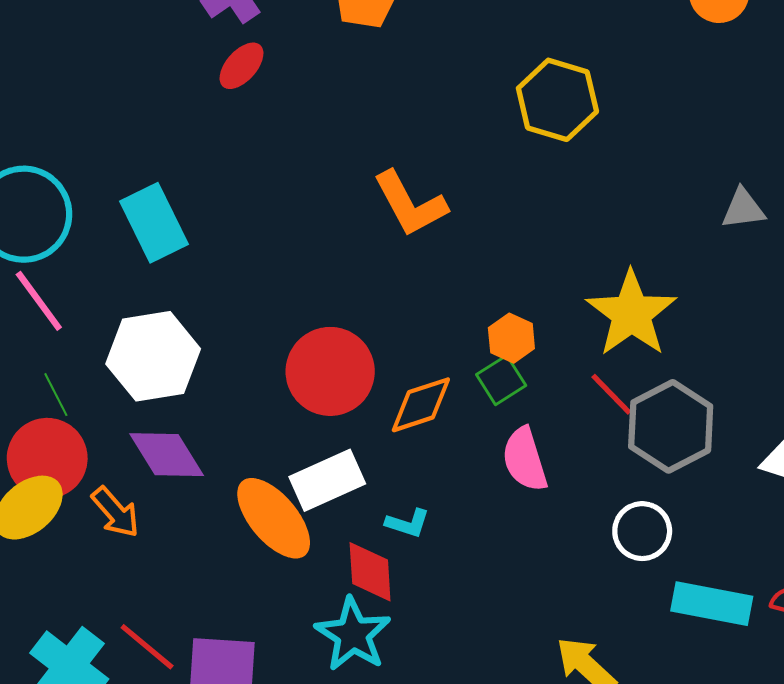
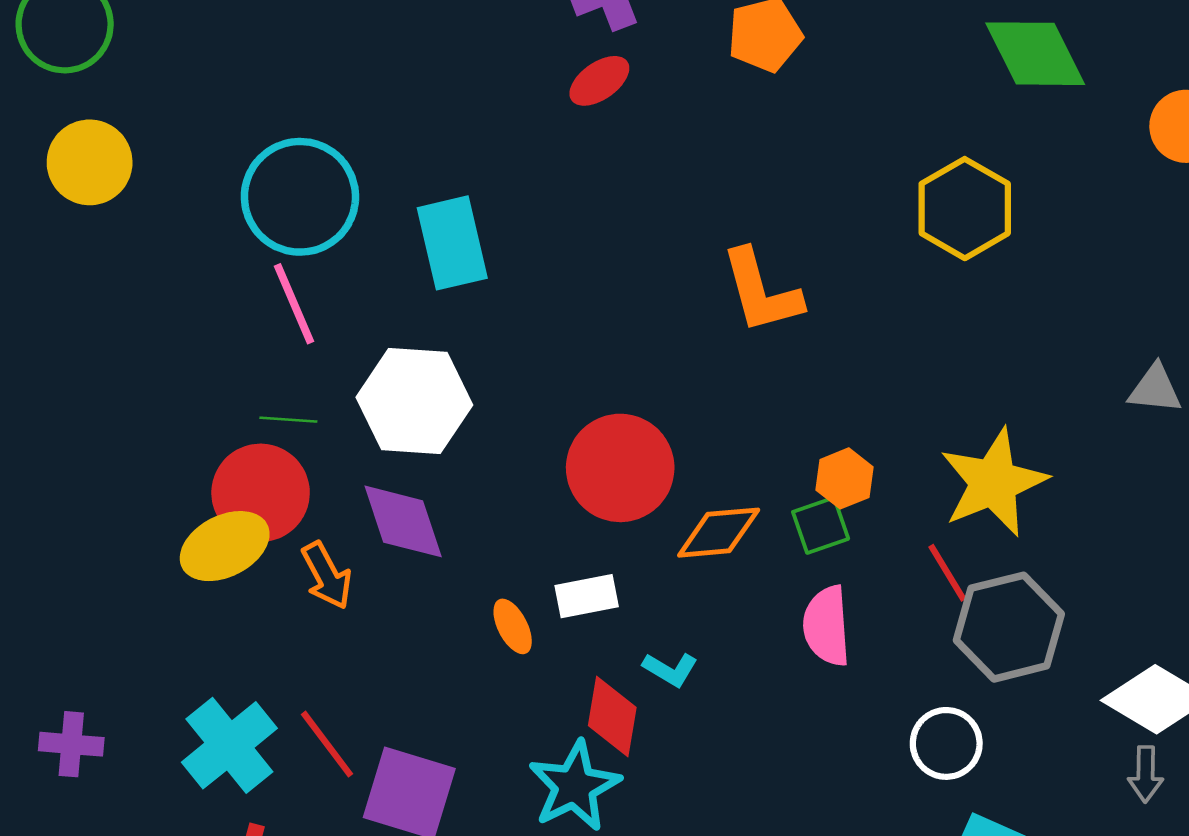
green line: (56, 395) -> (288, 420), turned -72
white rectangle: (327, 480) -> (587, 596), size x0.7
orange ellipse: (274, 518) -> (513, 626), size x0.5

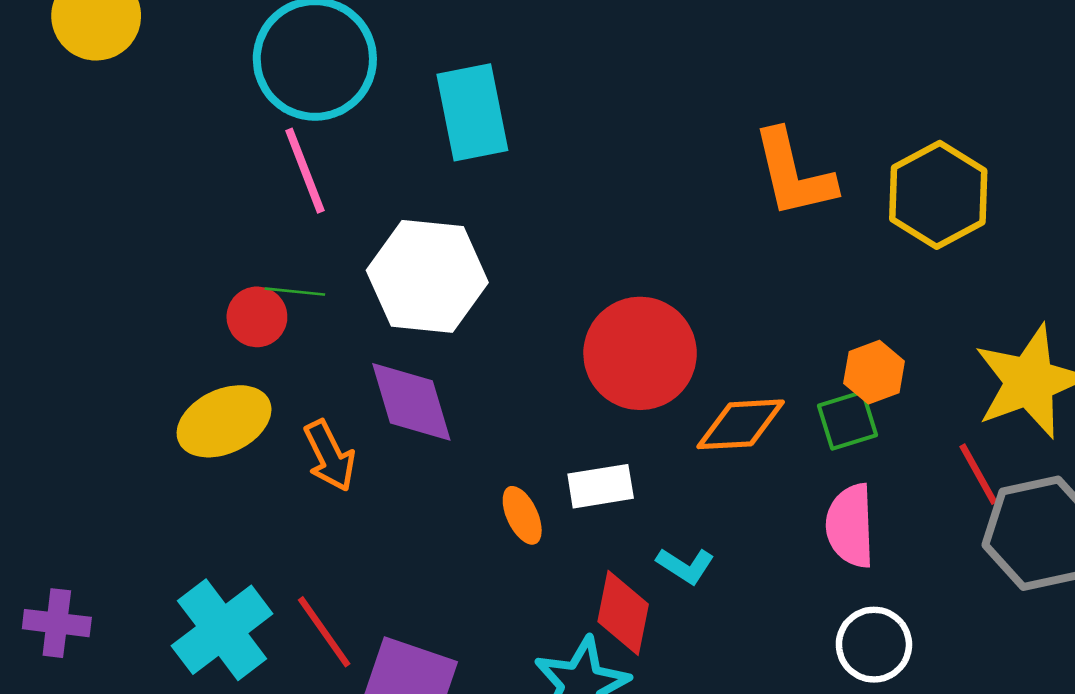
yellow hexagon: (965, 209) -> (938, 195), moved
red circle: (261, 493) -> (257, 317), moved, size x0.6
white circle: (946, 743) -> (874, 645), moved

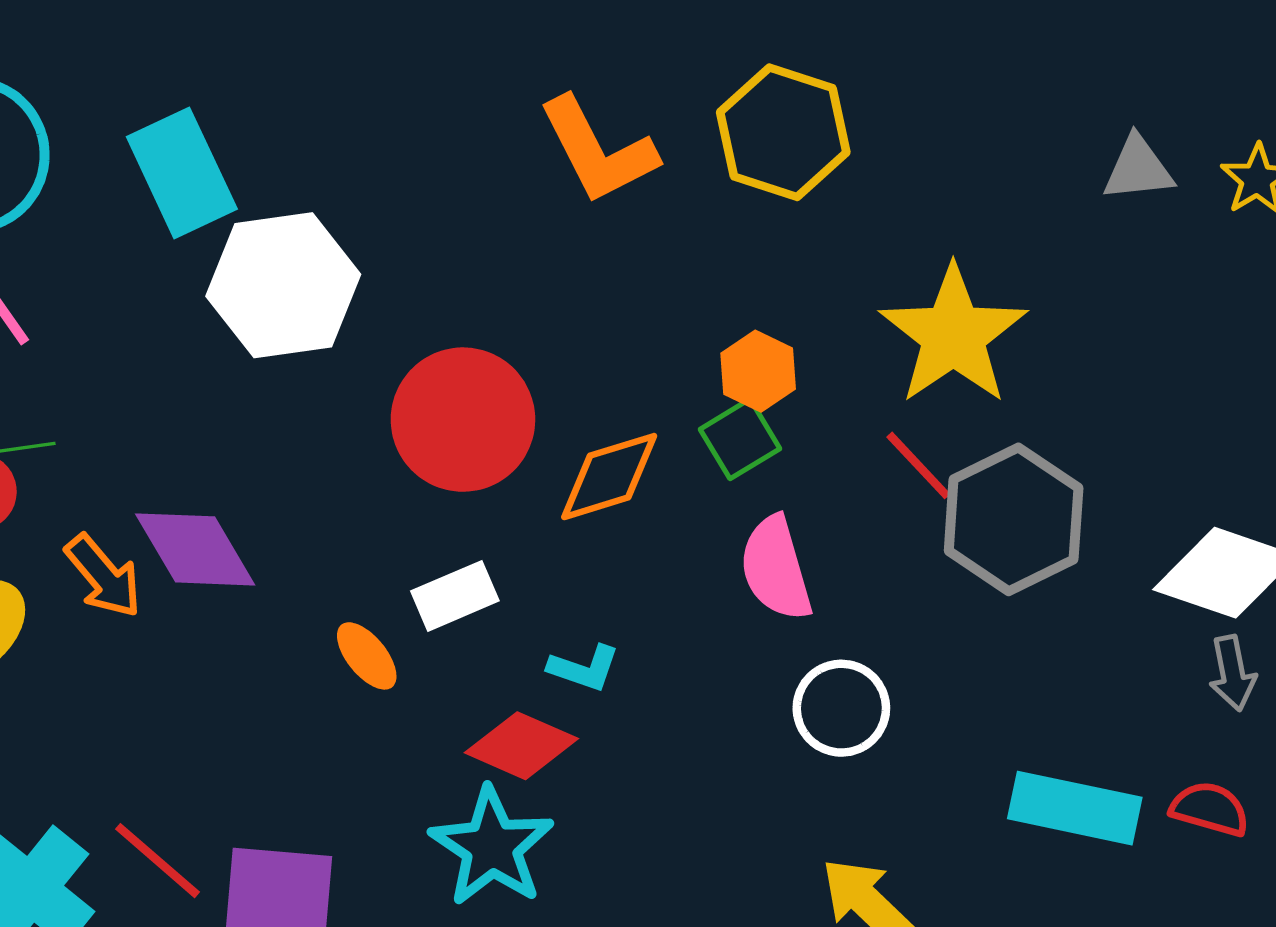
white hexagon: (427, 276) -> (283, 285), moved
orange arrow: (330, 456) -> (103, 576), moved
red diamond: (623, 613) -> (521, 746), turned -64

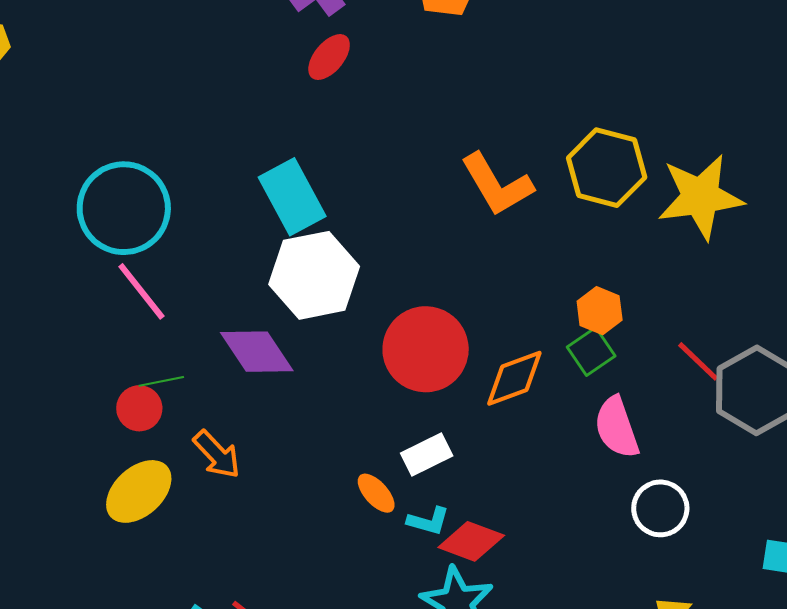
cyan rectangle: (182, 173) -> (292, 197), moved
yellow star: (953, 335) -> (701, 197), moved, turned 30
purple diamond: (195, 549) -> (257, 352), moved
cyan L-shape: (584, 668) -> (428, 521), moved

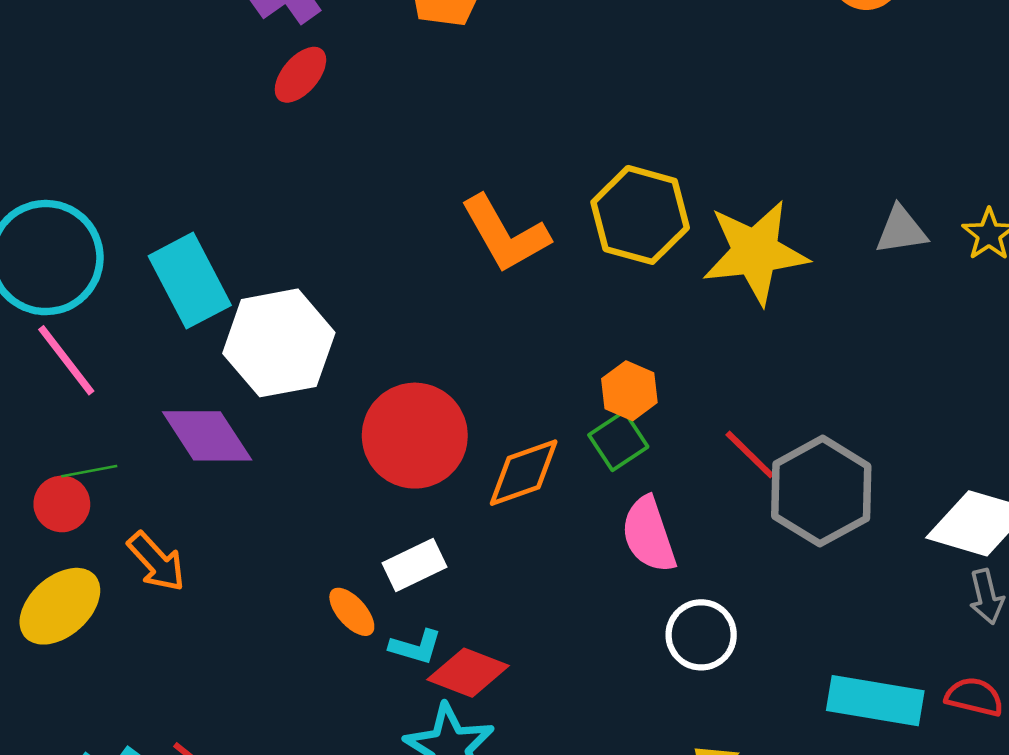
cyan rectangle: (292, 197) -> (190, 281), moved

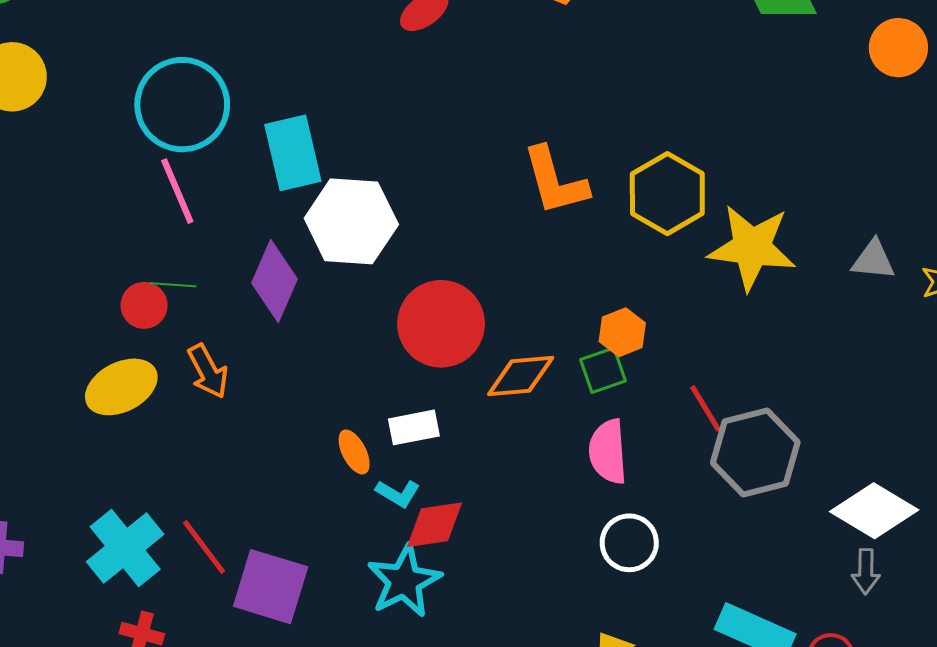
purple diamond: (207, 436) -> (275, 281), turned 42
red diamond: (468, 673) -> (435, 525), turned -44

